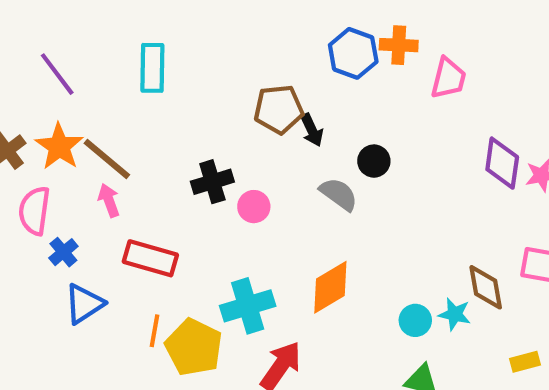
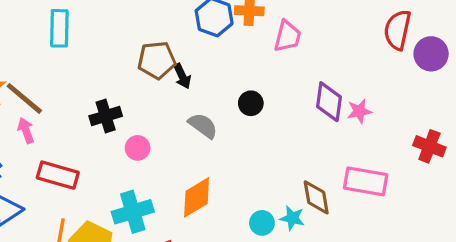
black circle: (374, 161) -> (251, 103), moved
pink circle: (254, 207) -> (138, 148), moved

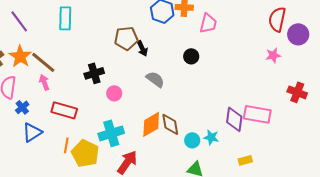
purple diamond: (329, 102) -> (234, 119), moved
black circle: (251, 103) -> (191, 56), moved
pink star: (359, 111) -> (273, 55), moved
brown diamond: (316, 197) -> (170, 124), moved

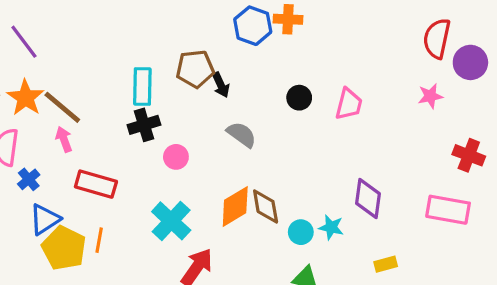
cyan rectangle: (65, 18) -> (142, 86), moved
pink trapezoid: (208, 23) -> (349, 104), moved
pink rectangle: (257, 114) -> (448, 210), moved
cyan cross: (111, 133) -> (171, 221), turned -30
yellow pentagon: (85, 153) -> (64, 248), moved

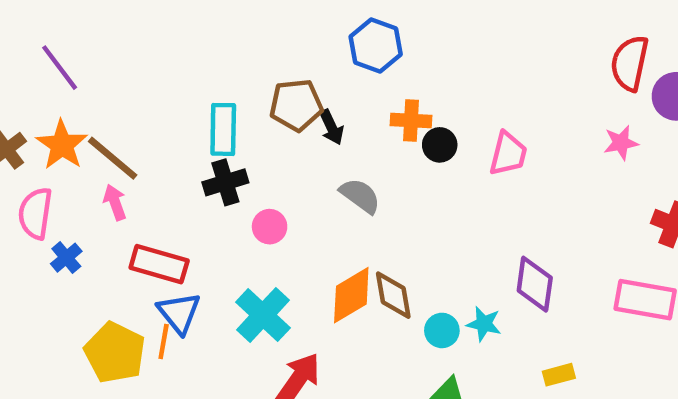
orange cross: (288, 19) -> (411, 121), moved
blue triangle: (45, 219) -> (179, 313), moved, turned -36

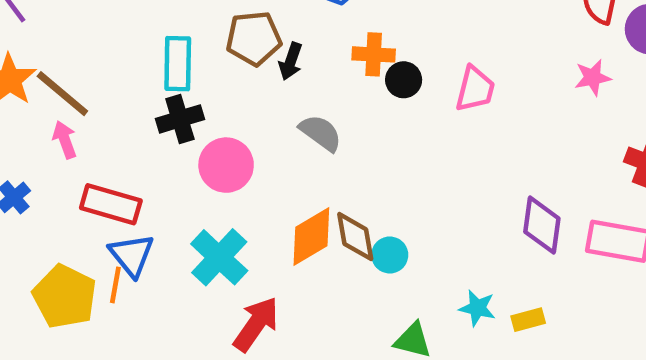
black arrow: (331, 127) -> (291, 61), turned 44
pink circle: (270, 227) -> (226, 165), size x1.5
purple diamond: (535, 284) -> (542, 225), moved
cyan star: (484, 324) -> (477, 308), moved
cyan circle: (442, 330) -> (390, 255), moved

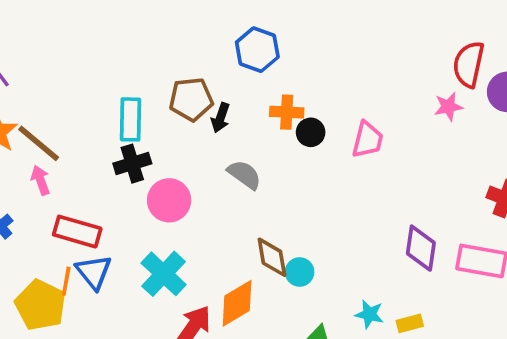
pink star: (593, 77) -> (448, 107), moved
orange diamond: (311, 237) -> (237, 303), moved
orange line: (115, 285) -> (66, 281), moved

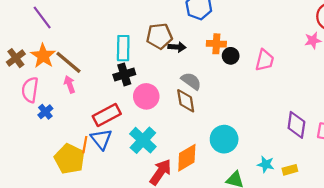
black arrow: (221, 118) -> (177, 47), turned -105
red rectangle: (77, 232) -> (107, 115), moved, turned -44
brown diamond: (272, 257) -> (186, 101), moved
cyan circle: (300, 272) -> (224, 139), size x1.6

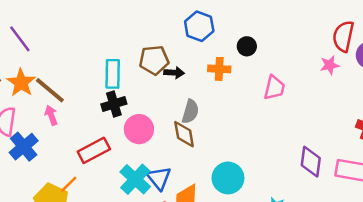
black circle: (231, 56) -> (247, 46), moved
gray semicircle: (191, 81) -> (190, 112), turned 70
blue cross: (45, 112) -> (24, 147), size x1.6
blue triangle: (101, 139) -> (159, 178), moved
orange line: (85, 145) -> (69, 184), turned 35

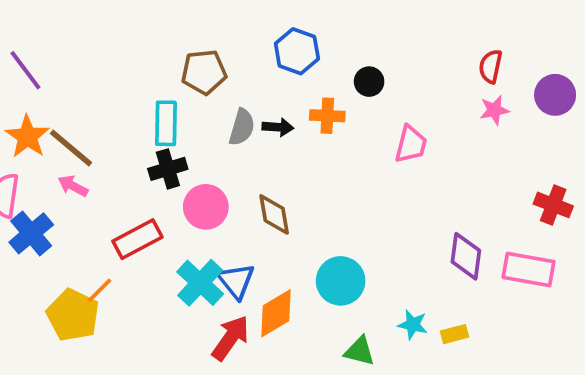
red semicircle: (343, 36) -> (491, 66), moved, size x0.7
brown pentagon: (154, 60) -> (204, 72), moved
black arrow: (174, 73) -> (278, 127), moved
gray semicircle: (190, 112) -> (242, 127), moved
pink arrow: (51, 115) -> (73, 186), turned -42

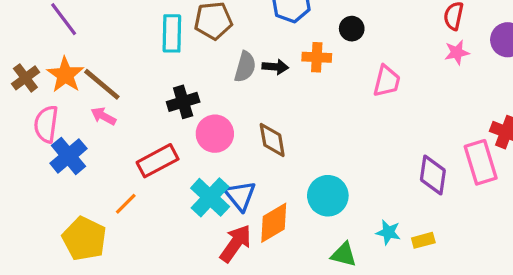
cyan rectangle: (166, 123) -> (172, 33), moved
pink rectangle: (529, 270) -> (481, 162), moved, turned 63
yellow pentagon: (73, 315) -> (84, 239), moved

